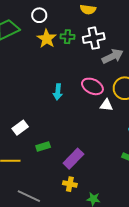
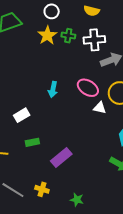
white circle: (39, 15) -> (52, 11), moved
white rectangle: (20, 128) -> (22, 115), moved
yellow cross: (70, 184) -> (42, 189), moved

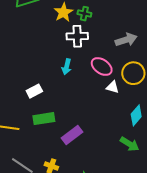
white cross: (94, 40) -> (77, 36), moved
green rectangle: (32, 142) -> (44, 119), size x1.5

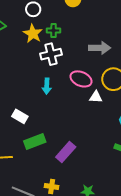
gray arrow: (126, 40) -> (100, 48), turned 30
white rectangle: (34, 91) -> (20, 116), turned 70

